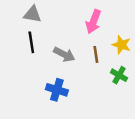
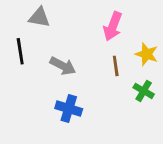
black line: (31, 42) -> (20, 51), moved
gray arrow: (64, 54) -> (63, 66), moved

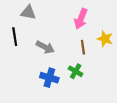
green cross: (144, 91) -> (76, 71), moved

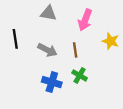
gray triangle: (28, 13) -> (49, 13), moved
brown line: (83, 47) -> (75, 50), moved

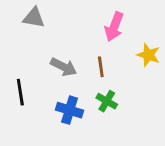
gray triangle: (49, 13) -> (34, 18), moved
black line: (15, 39) -> (20, 92), moved

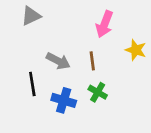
gray triangle: (34, 18) -> (31, 16), turned -35
black line: (20, 92) -> (32, 84), moved

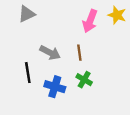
yellow star: (136, 50) -> (117, 15), moved

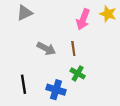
black line: (28, 73) -> (24, 84), moved
blue cross: (55, 87) -> (56, 90), moved

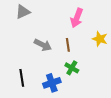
yellow star: (108, 14) -> (100, 39), moved
blue cross: (56, 90) -> (52, 83), turned -36

